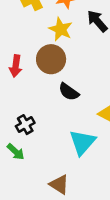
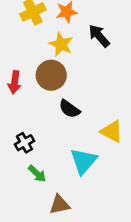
green arrow: (16, 152) -> (37, 174), moved
brown triangle: (59, 184) -> (60, 205), turned -45

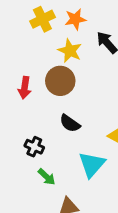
black semicircle: (69, 109) -> (70, 123), moved
black cross: (24, 143) -> (34, 147), turned -36

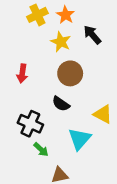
orange star: (75, 19) -> (65, 15), turned -30
brown circle: (60, 81) -> (70, 73), moved
black cross: (34, 147) -> (30, 124), size x1.5

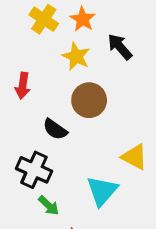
yellow cross: (37, 15) -> (44, 19), turned -30
red arrow: (22, 73) -> (23, 86), moved
black semicircle: (61, 104) -> (55, 129), moved

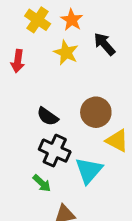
red arrow: (23, 86) -> (18, 61), moved
brown circle: (89, 100) -> (96, 112), moved
black cross: (34, 170) -> (55, 151), moved

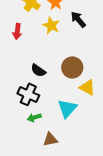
black cross: (55, 151) -> (28, 94), moved
green arrow: (42, 183) -> (34, 117), turned 120

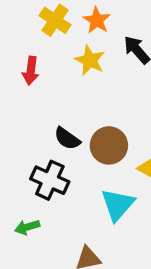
brown circle: (72, 67) -> (109, 145), moved
green arrow: (34, 117) -> (27, 227), moved

